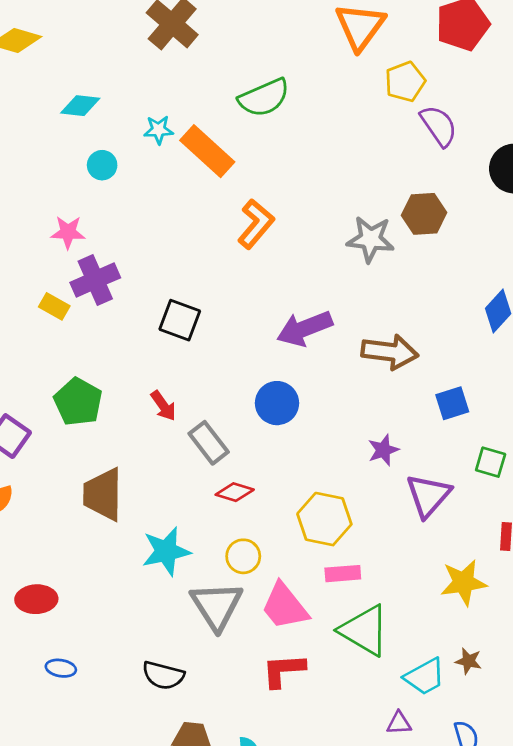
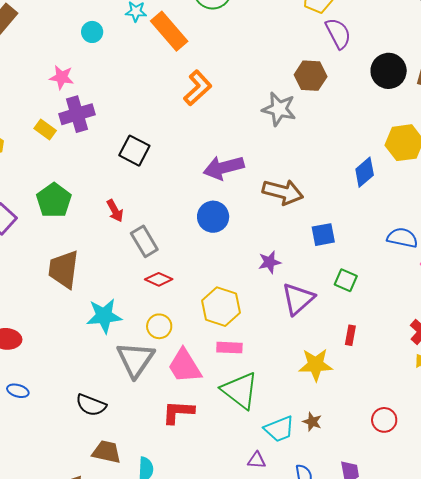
brown hexagon: (424, 214) -> (311, 76), moved
blue circle: (277, 403) -> (213, 217), moved

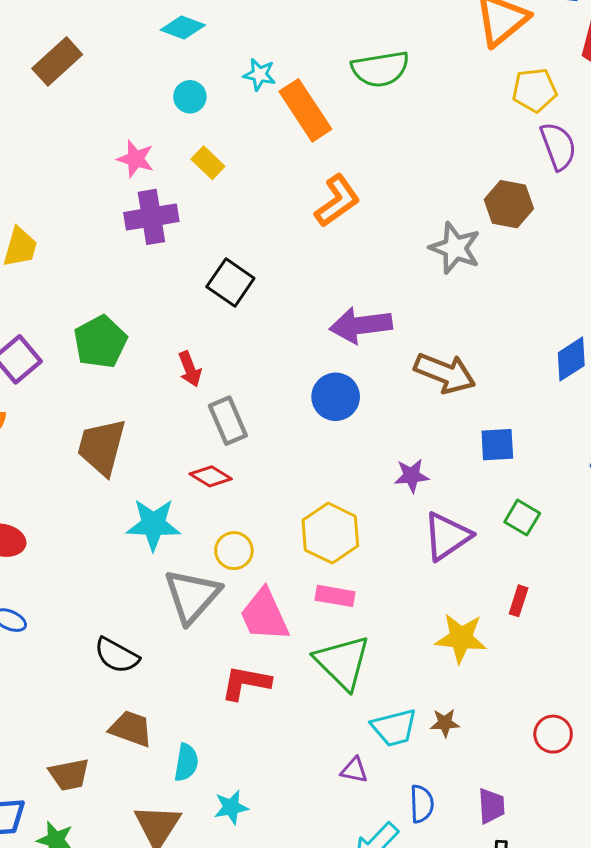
yellow rectangle: (45, 129) -> (208, 163), moved
red diamond: (159, 279) -> (211, 476), moved
brown star: (312, 422) -> (445, 723), turned -30

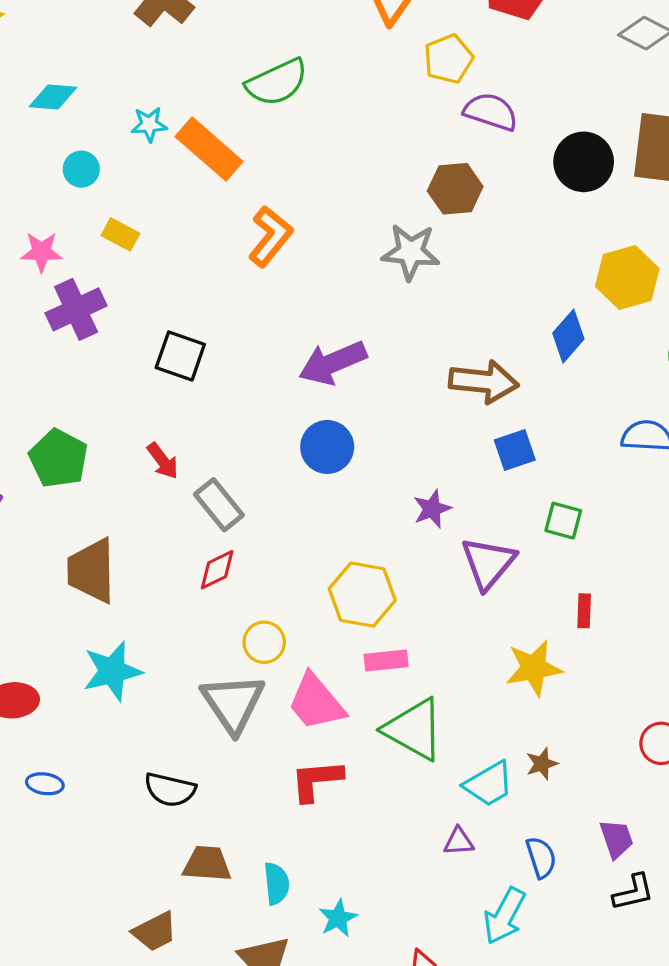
purple semicircle: (558, 146) -> (491, 112), turned -36
brown arrow: (445, 373) -> (484, 382), moved
red diamond: (211, 476) -> (217, 570), turned -42
cyan star: (153, 524) -> (112, 671), moved

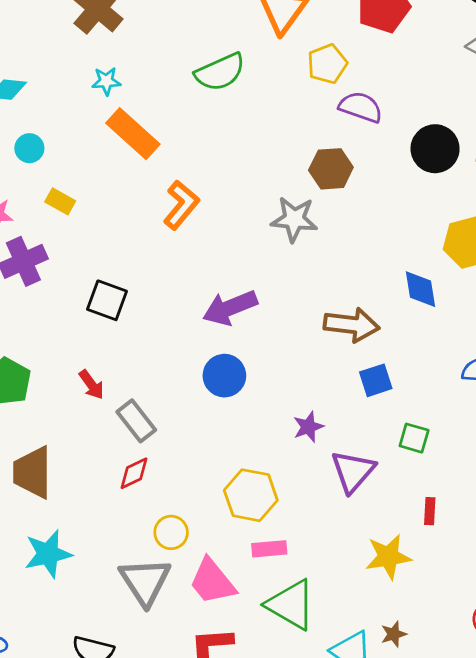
green semicircle: (277, 82) -> (220, 72), moved
cyan star: (149, 124) -> (106, 81), moved
blue diamond: (568, 336) -> (421, 289), turned -51

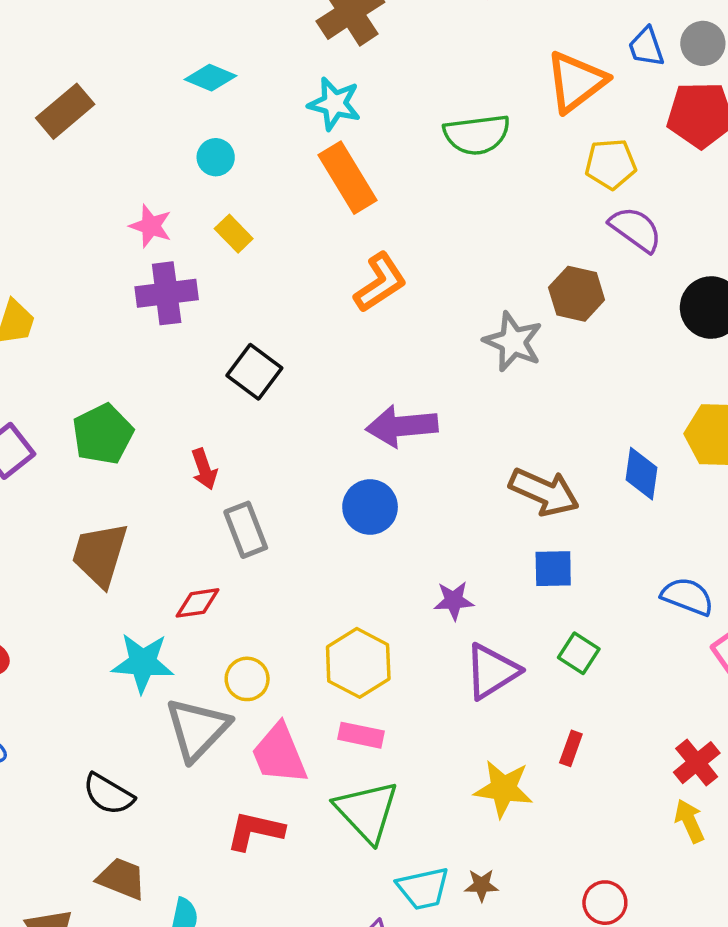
cyan star: (106, 81) -> (334, 104), size x1.4
red diamond: (134, 473) -> (198, 603), moved
cyan star: (48, 554) -> (143, 663), moved

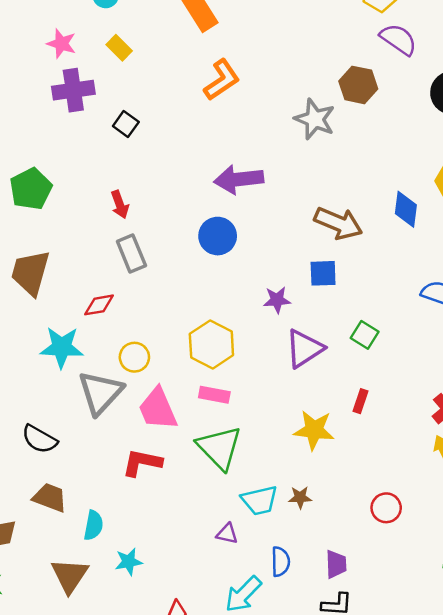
black square: (254, 372) -> (126, 124), moved, size x0.7
red arrow: (204, 469) -> (120, 205), moved
blue square: (553, 569) -> (323, 273), moved

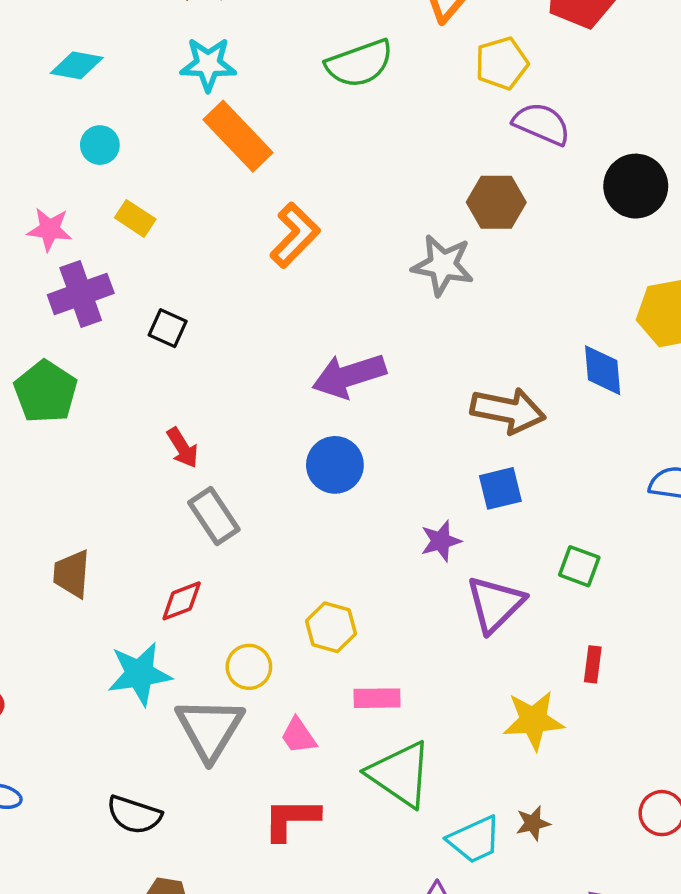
green pentagon: (31, 189) -> (46, 392), moved
brown trapezoid: (30, 273) -> (72, 574), size x0.7
yellow hexagon: (211, 345) -> (331, 627), moved, size x0.7
pink trapezoid: (158, 409) -> (298, 736), size x0.6

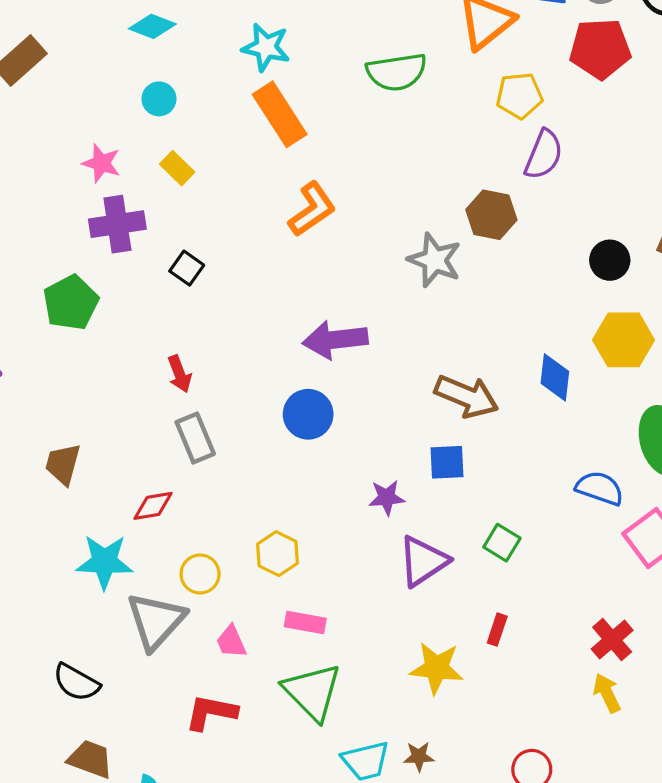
purple semicircle: (542, 124) -> (544, 155), turned 78
black circle: (636, 186) -> (610, 260), moved, size x0.7

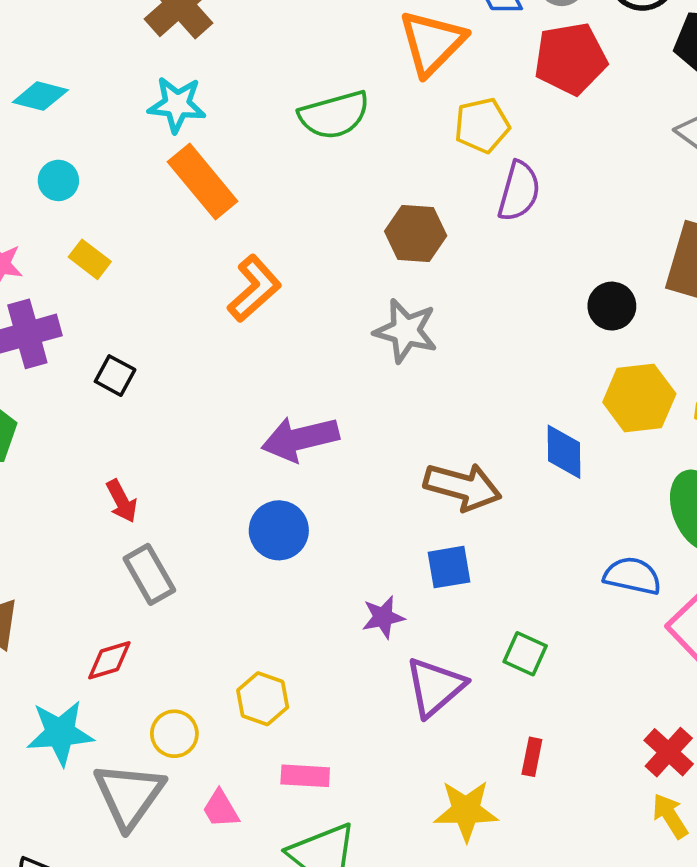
brown hexagon: (491, 215) -> (416, 234), moved

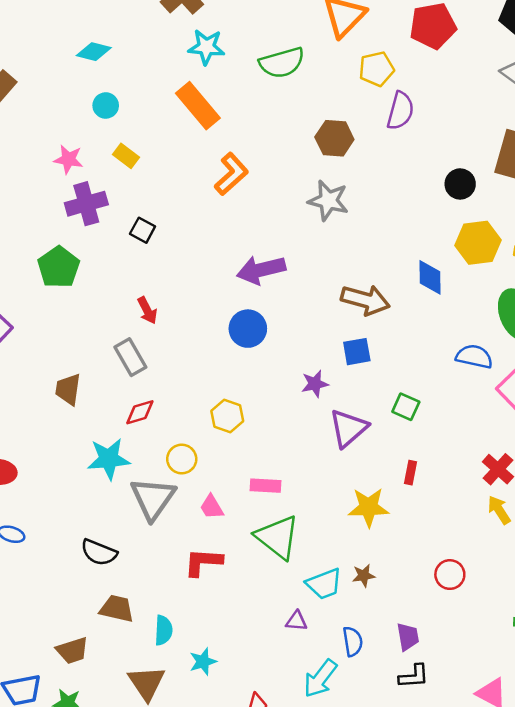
cyan star: (177, 104) -> (206, 47), moved
gray rectangle: (149, 574) -> (130, 357), moved
yellow hexagon: (263, 699) -> (227, 416), moved

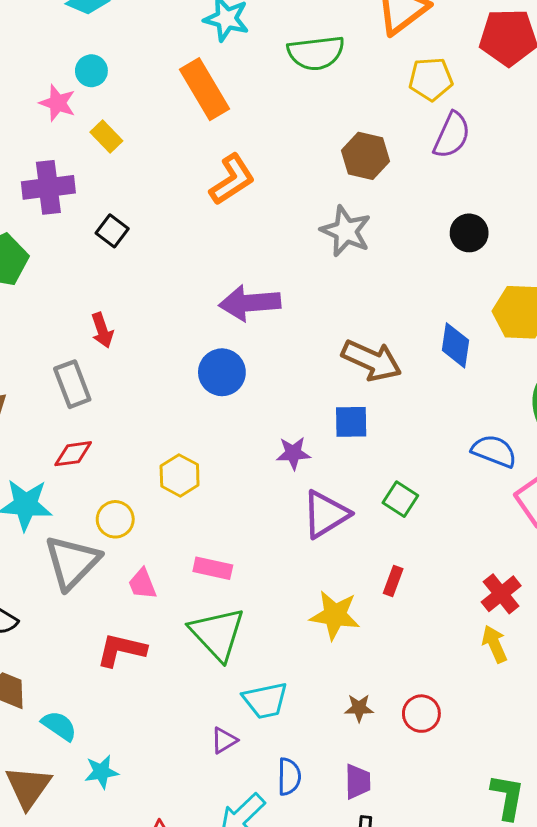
pink star: (68, 159) -> (58, 103), moved
black circle: (460, 184) -> (469, 233), moved
brown star: (364, 576) -> (359, 708), moved
purple triangle: (296, 621) -> (224, 740), turned -45
cyan semicircle: (163, 630) -> (59, 726), turned -68

